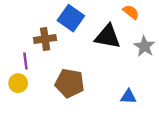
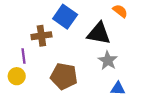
gray star: (144, 46) -> (108, 60), moved

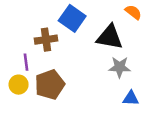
gray star: (108, 60) -> (120, 67), turned -30
brown pentagon: (64, 76) -> (50, 85), moved, turned -30

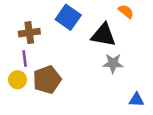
brown cross: (46, 40) -> (29, 33), moved
blue triangle: (131, 98) -> (136, 100), moved

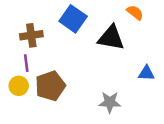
gray star: (113, 63) -> (110, 102), moved
blue triangle: (136, 100) -> (146, 73), moved

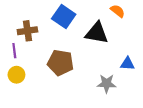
purple line: (26, 63) -> (14, 51), moved
brown pentagon: (50, 86) -> (60, 63), moved, turned 30
gray star: (110, 102) -> (107, 84), moved

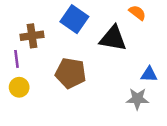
gray star: (107, 84) -> (137, 99), moved

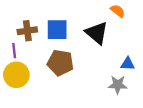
blue square: (74, 19) -> (57, 30), moved, turned -35
black triangle: (113, 38) -> (97, 33), turned 30
yellow circle: (19, 87) -> (16, 75), size x1.5

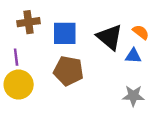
orange semicircle: (118, 11) -> (141, 32), moved
brown cross: (27, 31) -> (29, 22), moved
blue triangle: (128, 64) -> (133, 56), moved

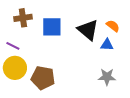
purple line: (16, 57) -> (13, 46), turned -56
brown pentagon: (68, 71) -> (43, 78), moved

